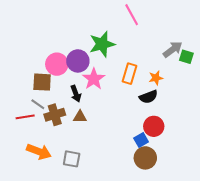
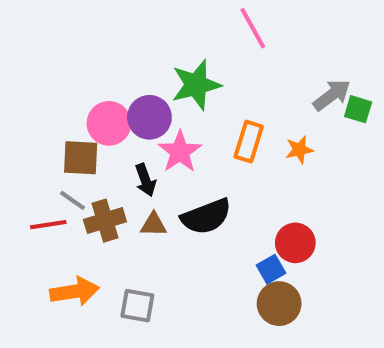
black semicircle: (148, 97) -> (206, 217), moved, size x1.4
orange arrow: (39, 152) -> (75, 291), turned -30

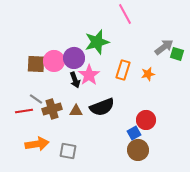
brown square: (81, 158) -> (36, 64), moved
black arrow: (145, 180) -> (75, 80), moved

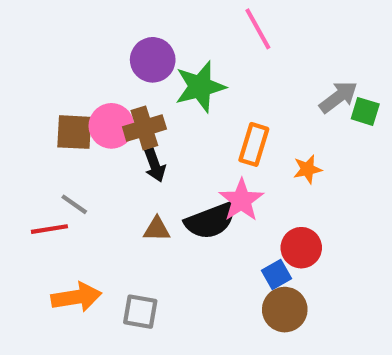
purple circle: (74, 58) -> (153, 60), moved
orange star: (148, 74) -> (307, 169), moved
pink star: (89, 75) -> (241, 200), moved
brown cross: (52, 109) -> (144, 128), moved

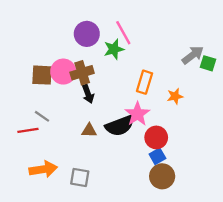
pink line: (258, 29) -> (123, 33), moved
green star: (200, 87) -> (114, 49), size x0.7
red circle: (301, 248) -> (156, 137), moved

